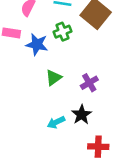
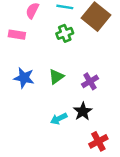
blue star: (37, 44) -> (24, 78), moved
red cross: (98, 147) -> (98, 141), turned -30

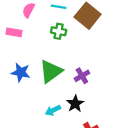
green cross: (65, 33) -> (59, 31), turned 32
green triangle: (56, 77) -> (51, 71), size x1.6

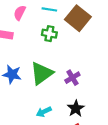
black star: (75, 104) -> (76, 108), moved

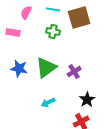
brown square: (78, 18) -> (79, 18), turned 35
black star: (76, 108) -> (87, 100), moved

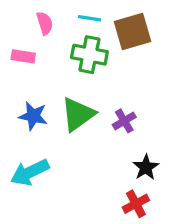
pink semicircle: (26, 13) -> (45, 23), turned 136
green cross: (53, 32) -> (89, 55), size x1.5
cyan arrow: (48, 103) -> (30, 172), moved, size x1.6

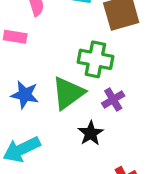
green cross: (89, 55) -> (95, 59), moved
black star: (146, 167) -> (91, 133), moved

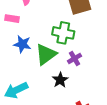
blue star: (25, 95) -> (22, 44), moved

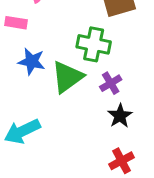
black star: (60, 80) -> (120, 116), moved

